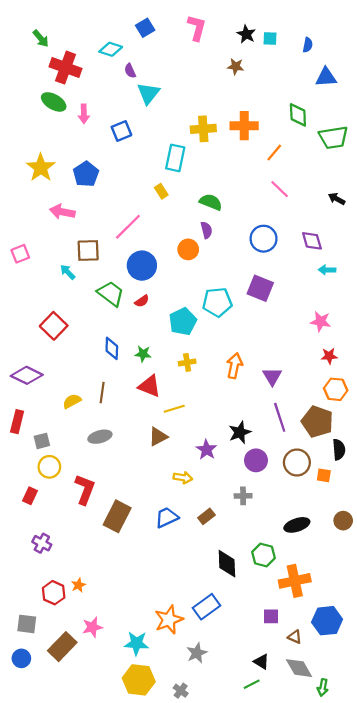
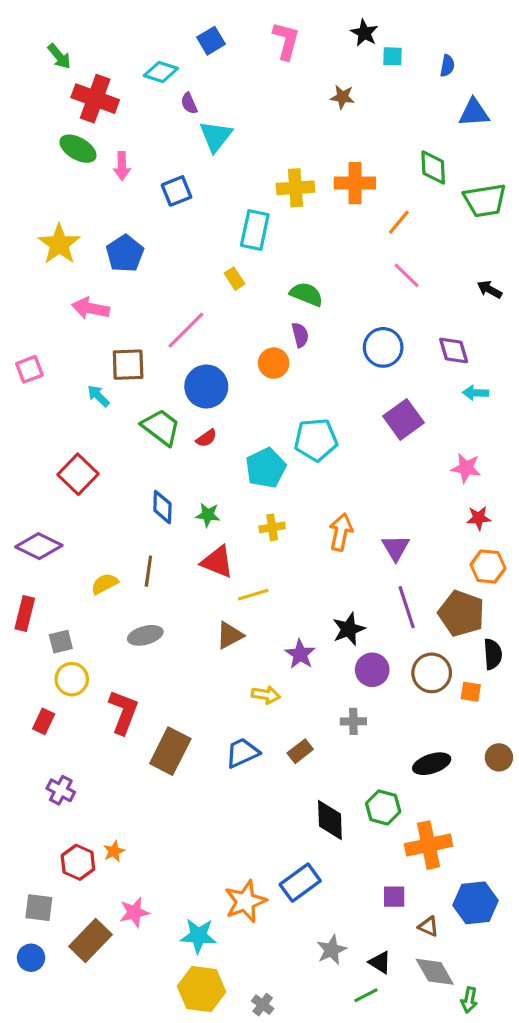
black star: (246, 34) -> (364, 33), moved
purple square: (260, 288) -> (403, 419), moved, turned 32
gray star: (197, 653) -> (331, 950), moved

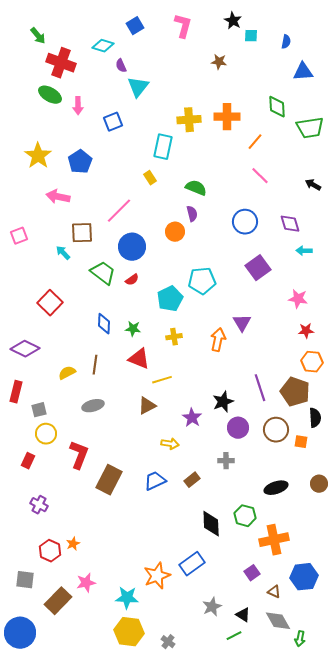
purple triangle: (396, 548) -> (242, 323), moved
purple square: (394, 897) -> (252, 573), turned -35
blue circle: (31, 958) -> (20, 633), moved, size x1.8

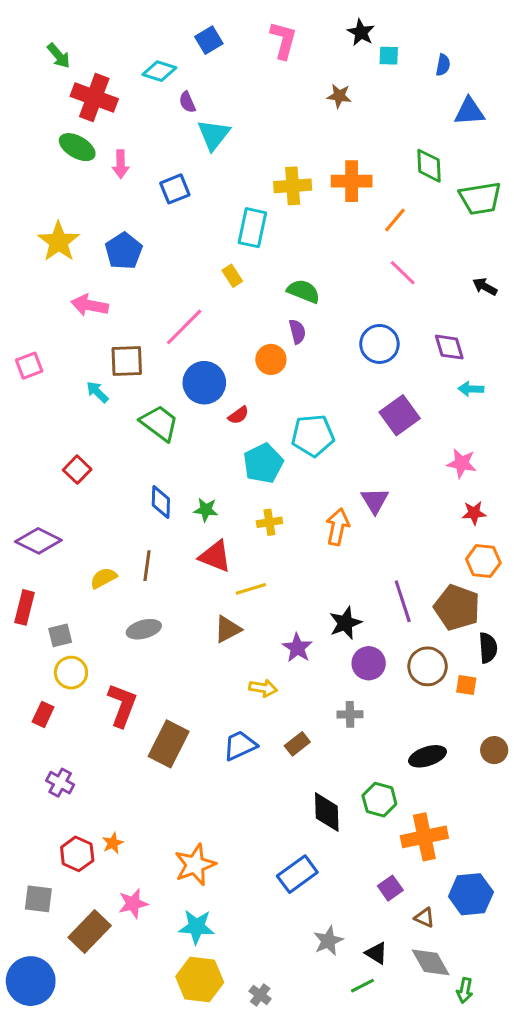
red semicircle: (132, 280) -> (238, 415), moved
red square: (50, 303) -> (77, 470), size x0.7
orange star: (157, 576) -> (195, 865), moved

